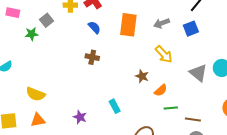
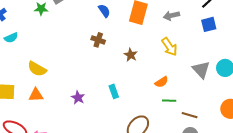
blue square: (191, 29) -> (209, 24), moved
brown star: (142, 76) -> (131, 55), moved

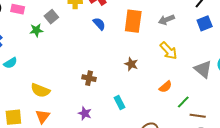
brown cross: (98, 40) -> (89, 78), moved
orange triangle: (36, 95) -> (43, 116), turned -42
green line: (169, 101) -> (183, 102), moved, turned -40

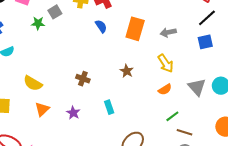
orange semicircle: (165, 87) -> (165, 89), moved
orange triangle: (43, 116) -> (42, 109), moved

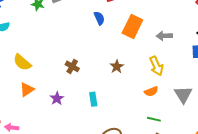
green line: (172, 116) -> (154, 119), turned 40

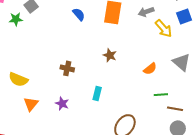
yellow arrow: (156, 66) -> (164, 28), moved
cyan rectangle: (93, 99) -> (97, 94), turned 40

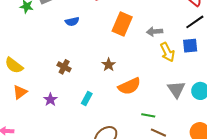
blue semicircle: (79, 14) -> (72, 21), moved, turned 104
orange semicircle: (150, 69) -> (129, 86), moved, size x1.6

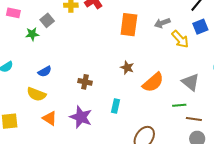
blue semicircle: (72, 21) -> (45, 71), moved
gray triangle: (176, 89) -> (191, 82), moved
orange triangle: (20, 92) -> (50, 118), turned -35
purple star: (50, 100) -> (81, 117), size x1.6

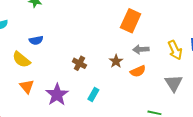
gray arrow: (162, 23) -> (141, 49), moved
brown cross: (85, 82) -> (79, 63), moved
orange semicircle: (153, 82) -> (138, 71), moved, size x0.7
gray triangle: (191, 82) -> (174, 83), moved

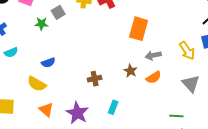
brown cross: (79, 63) -> (95, 79), turned -32

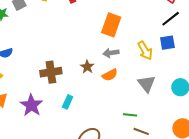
orange rectangle: (139, 29) -> (111, 25), moved
brown cross: (95, 79) -> (51, 72), size x1.5

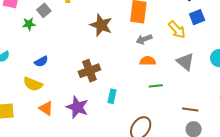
brown star: (87, 67) -> (101, 25), moved, size x1.6
orange semicircle: (110, 75) -> (148, 61), turned -140
green line: (130, 115) -> (156, 86), moved

